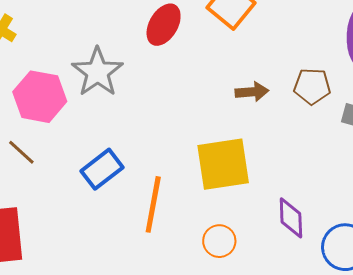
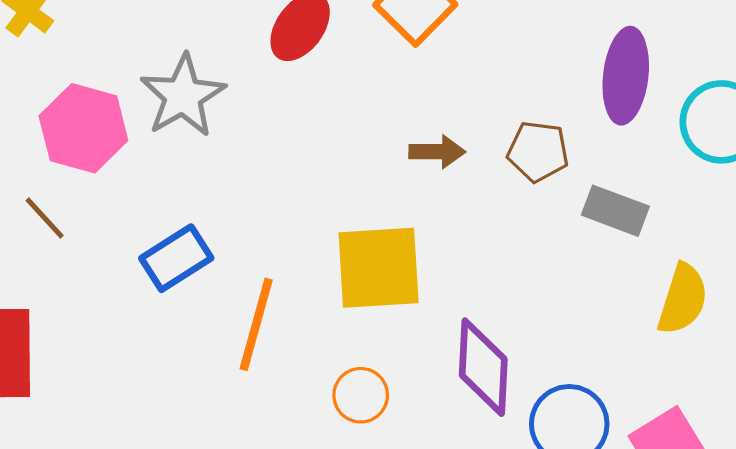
purple diamond: (291, 218) -> (483, 367), size x1.4

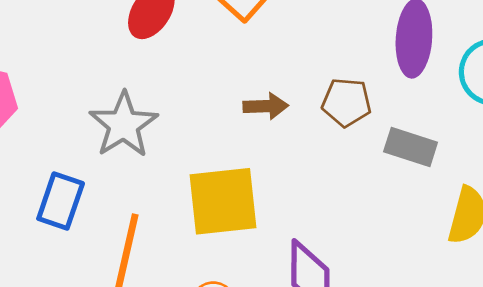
gray star: (183, 96) -> (123, 125), moved
blue rectangle: (176, 258) -> (61, 201), turned -36

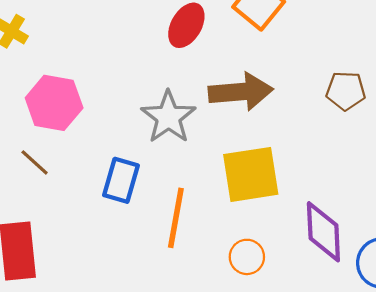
brown arrow: (266, 106) -> (241, 92), moved, size x1.8

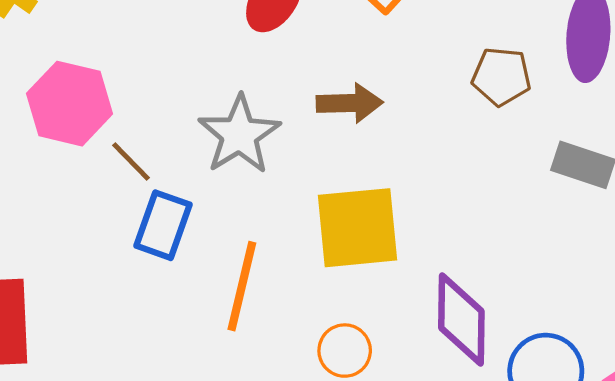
brown pentagon: (346, 91) -> (501, 76), moved
brown arrow: (241, 92) -> (350, 103), size x0.7
brown line: (35, 162) -> (131, 162), moved

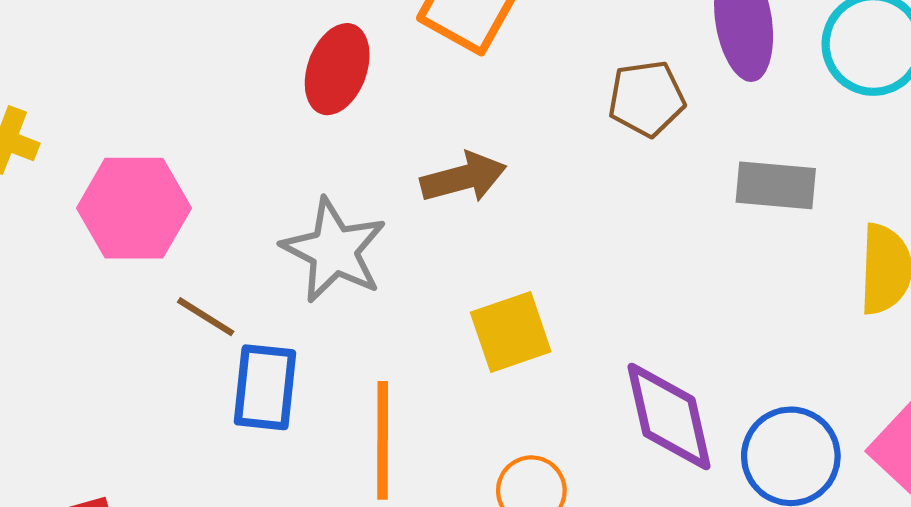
pink hexagon: (70, 104) -> (134, 208), moved
yellow square: (358, 228) -> (511, 332), size x0.7

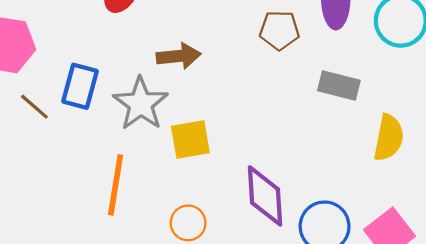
gray star: (334, 250) -> (141, 104), moved
blue rectangle: (265, 387) -> (80, 86), moved

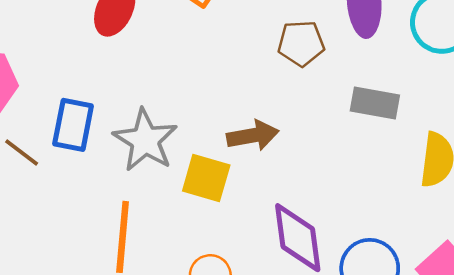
brown arrow: (179, 56) -> (253, 135), moved
yellow square: (190, 139) -> (206, 178), turned 30

